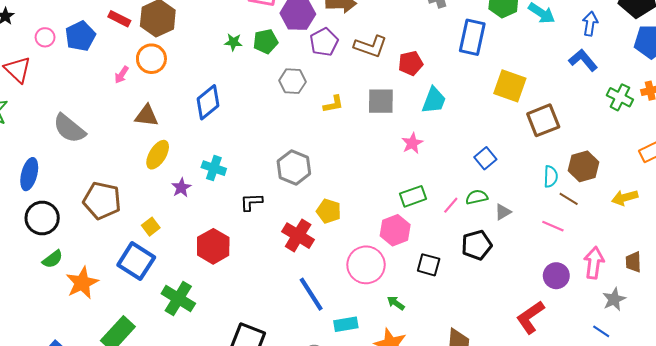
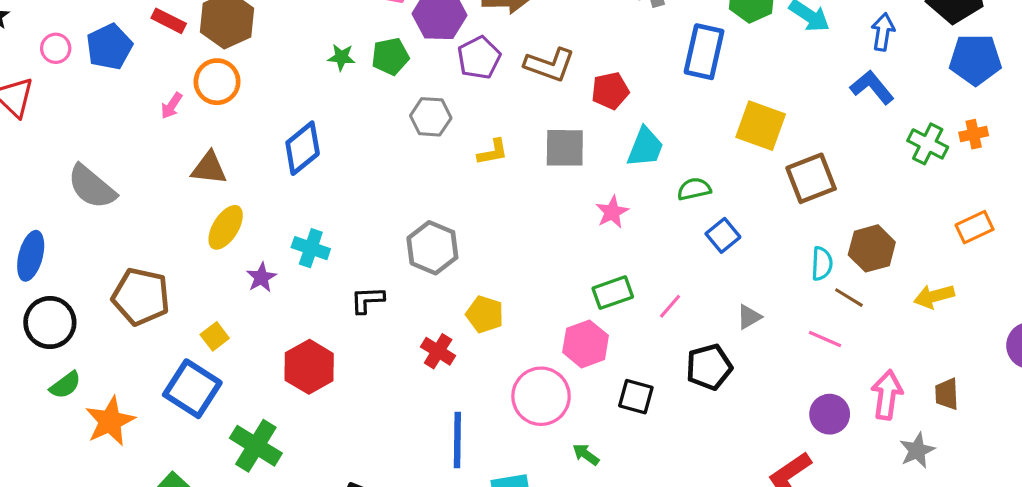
green semicircle: (477, 197) -> (694, 189), moved
red cross: (298, 236) -> (438, 351), size x0.7
blue line: (311, 294) -> (457, 440), turned 33

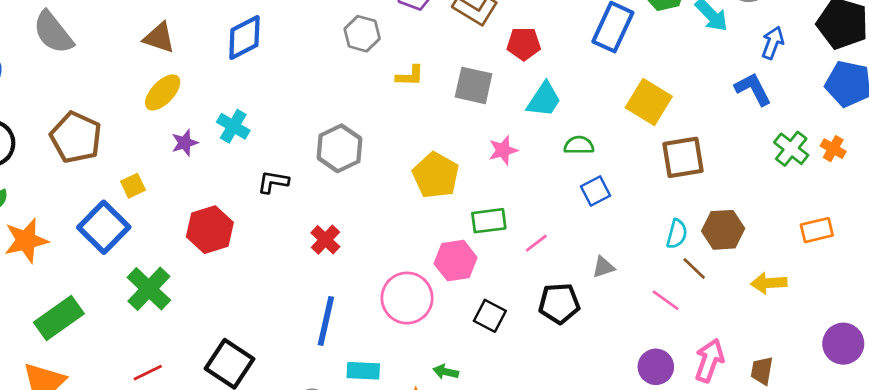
orange cross: (974, 134) -> (833, 149), turned 30
yellow pentagon: (485, 314) -> (436, 175), moved, size x1.4
green arrow: (586, 454) -> (446, 372), moved, turned -35

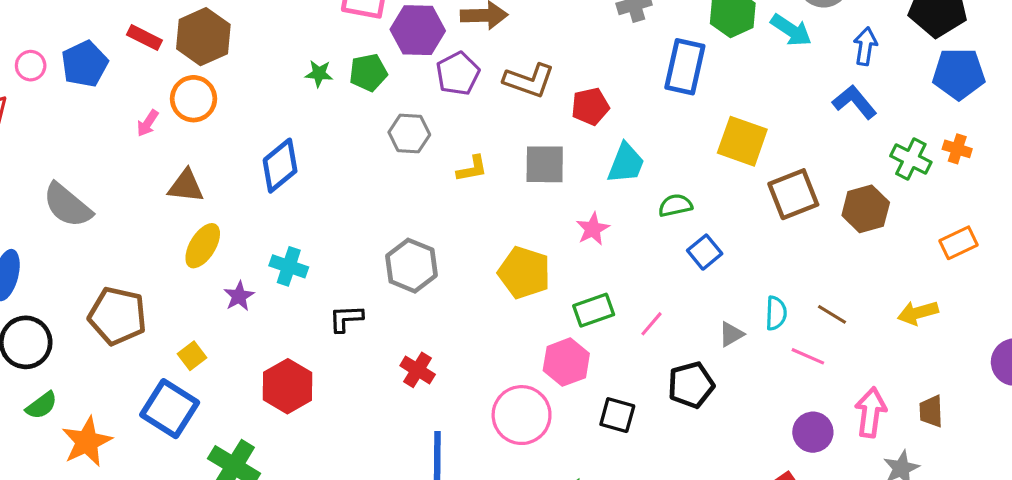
brown hexagon: (723, 230) -> (866, 209), moved
cyan semicircle: (677, 234) -> (776, 313), moved

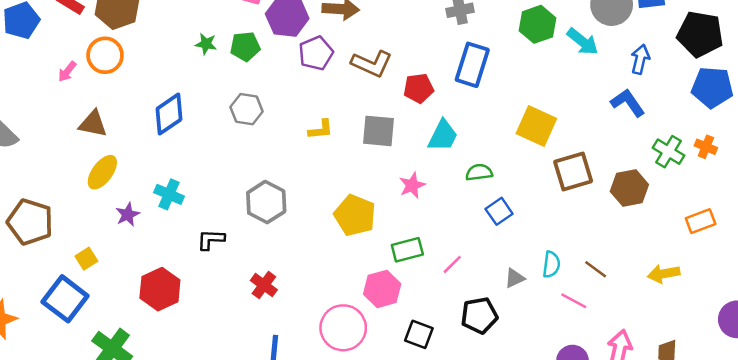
blue rectangle: (685, 67) -> (472, 65), moved
gray hexagon: (409, 133) -> (247, 109), moved

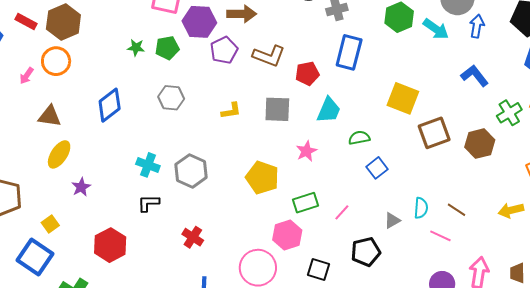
blue arrow: (640, 59) -> (477, 26), moved
green cross: (669, 152) -> (509, 113), turned 30
cyan cross: (169, 194) -> (148, 165), moved

